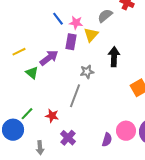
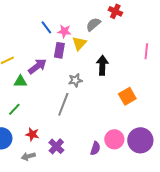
green triangle: (32, 73) -> (20, 81), turned -40
green line: (27, 114) -> (14, 109), moved
red star: (52, 116) -> (32, 134), moved
gray arrow: (40, 148) -> (28, 156), turned 80

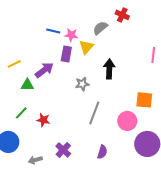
blue line: (46, 27) -> (53, 31), turned -40
orange square: (127, 96) -> (144, 100), moved, turned 36
gray line: (63, 104) -> (94, 113), moved
red star: (32, 134) -> (43, 120), moved
pink circle: (114, 139) -> (127, 121), moved

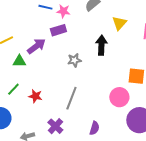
yellow triangle: (86, 47) -> (119, 23), moved
purple rectangle: (66, 54) -> (58, 30), turned 63
gray line: (94, 113) -> (71, 98), moved

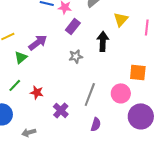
purple rectangle: (58, 30) -> (73, 26), moved, turned -35
green triangle: (19, 61) -> (21, 57), turned -40
gray line: (71, 98) -> (90, 94), moved
purple cross: (55, 126) -> (61, 110), moved

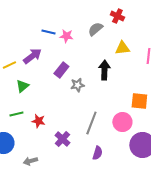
yellow triangle: (121, 19) -> (122, 48), turned 42
purple rectangle: (73, 26) -> (61, 70), moved
purple arrow: (38, 42) -> (32, 56), moved
green line: (15, 85) -> (16, 114), turned 32

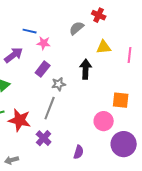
pink star: (66, 36) -> (44, 43), moved
red star: (38, 121) -> (20, 120), size x1.6
gray line: (91, 123) -> (50, 108), moved

